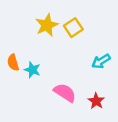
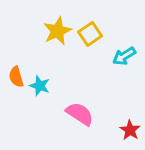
cyan arrow: (101, 61) -> (124, 56), moved
red star: (96, 101) -> (130, 130), moved

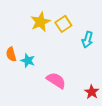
cyan arrow: (124, 56) -> (87, 40), turned -42

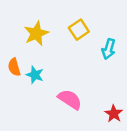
yellow star: (40, 22) -> (36, 34), moved

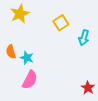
yellow star: (36, 34) -> (20, 14), moved
pink semicircle: (70, 99) -> (30, 80), moved, turned 84

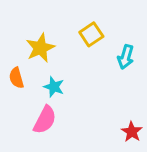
yellow star: (20, 14) -> (40, 48), moved
cyan star: (27, 58) -> (54, 87), moved

